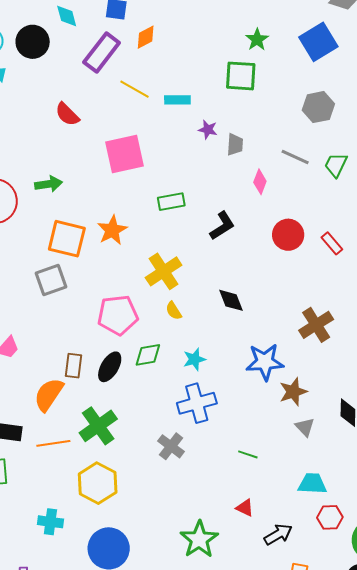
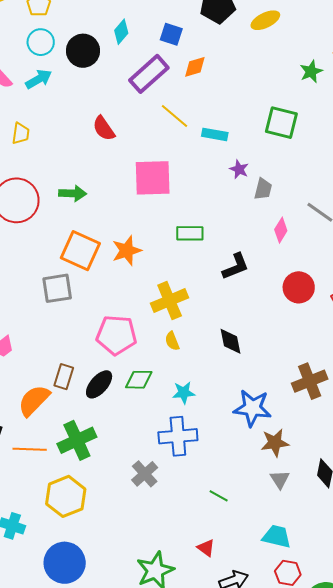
cyan diamond: (67, 16) -> (121, 32), turned 45
green star: (257, 40) -> (311, 71), moved

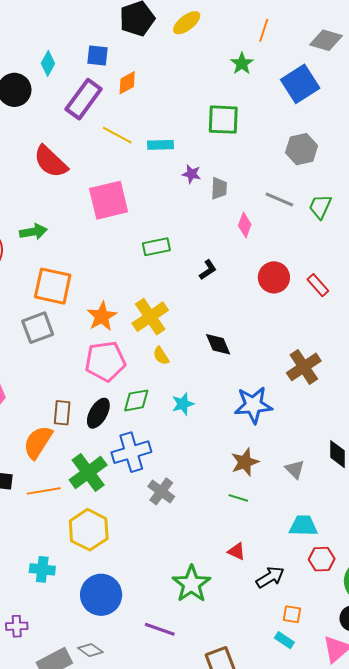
red semicircle: (104, 128) -> (51, 162), size x1.4
orange star: (127, 251) -> (102, 316), moved
black L-shape: (236, 266) -> (208, 270), size x0.7
blue cross: (178, 436) -> (131, 452), moved
brown star: (275, 443) -> (245, 462), moved

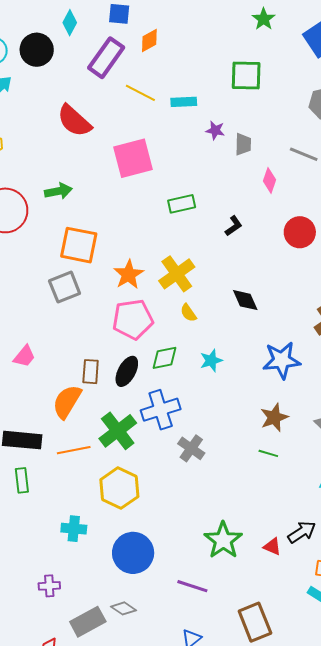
red triangle: (236, 551) -> (272, 547), moved

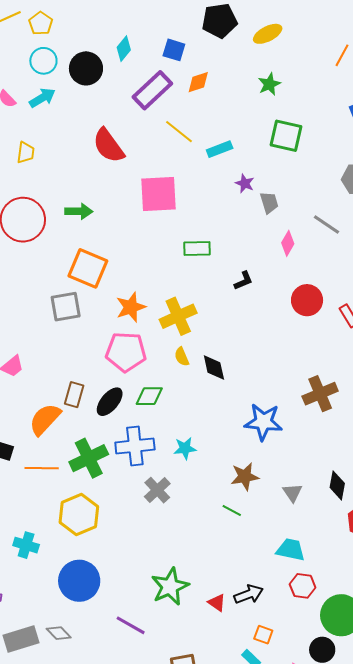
green star: (264, 19) -> (269, 84), moved
cyan rectangle: (184, 102) -> (220, 149), turned -30
gray trapezoid: (243, 144) -> (269, 203), turned -30
black diamond: (245, 300) -> (214, 367), moved
cyan star: (211, 360) -> (185, 448), moved

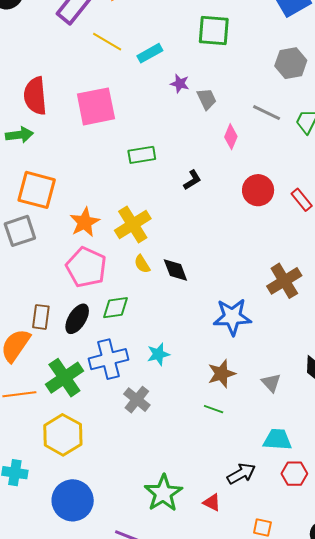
red semicircle: (108, 146) -> (35, 96), moved, turned 39
pink pentagon: (126, 352) -> (86, 267), turned 30
black arrow: (249, 594) -> (241, 474), moved

